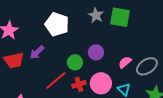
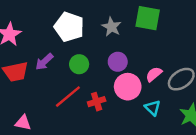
gray star: (96, 15) -> (111, 27), moved
green circle: (75, 62) -> (79, 64), moved
pink circle: (101, 83) -> (128, 87), moved

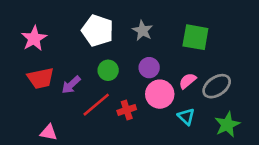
green square: (148, 18) -> (195, 37), moved
purple arrow: (44, 62) -> (71, 85), moved

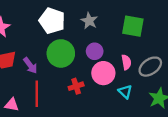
green circle: (108, 70) -> (61, 53), size x1.6
pink semicircle: (188, 81) -> (126, 62), turned 120
purple arrow: (71, 85) -> (30, 65), turned -84
red line: (96, 105) -> (37, 94), moved, turned -50

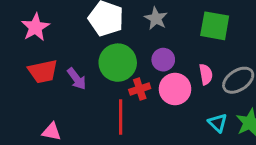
red cross: (76, 86) -> (140, 89), moved
cyan triangle: (125, 92) -> (218, 123), moved
red line: (37, 94) -> (121, 117), moved

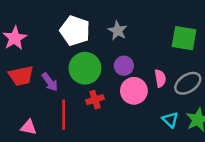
green square: (215, 26) -> (184, 38), moved
red cross: (140, 89) -> (95, 100), moved
red line: (121, 117) -> (64, 115), moved

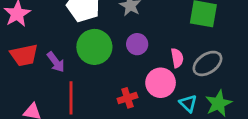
pink circle: (134, 91) -> (161, 83), moved
red cross: (95, 100) -> (127, 98), moved

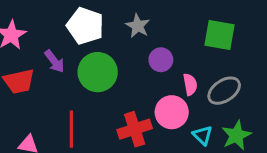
purple circle: (137, 44) -> (161, 60), moved
purple arrow: (56, 62) -> (54, 61), moved
red cross: (127, 98) -> (135, 129), size x1.5

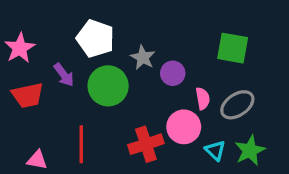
gray star: (138, 26) -> (143, 57), moved

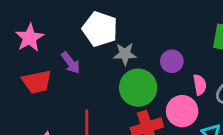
gray star: (143, 57) -> (125, 54), moved, turned -30
green circle: (108, 86) -> (138, 88), moved

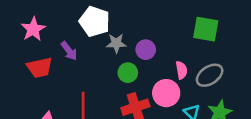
purple circle: (172, 61) -> (146, 50), moved
green circle: (138, 88) -> (128, 73), size x0.6

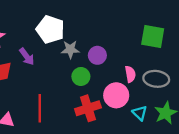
gray ellipse: (210, 75) -> (156, 79), turned 40

